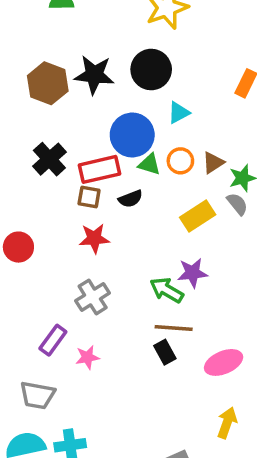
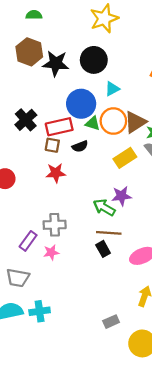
brown hexagon: (48, 83) -> (29, 52), moved
orange circle: (180, 161) -> (113, 121), size x1.5
brown triangle: (213, 163) -> (135, 122), size x1.5
gray cross: (93, 297) -> (55, 225), moved, turned 30

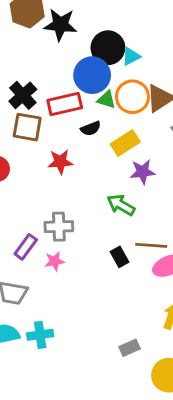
black circle: (94, 60) -> (108, 48), moved
brown square: (52, 145) -> (27, 127), moved, size x1.5
yellow rectangle: (125, 158) -> (125, 143), moved
purple star: (121, 196) -> (143, 172), moved
brown line: (109, 233) -> (151, 245), moved

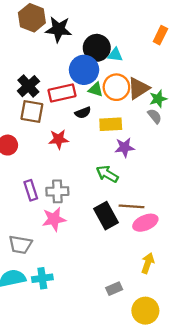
cyan triangle: (131, 56) -> (115, 55), turned 35
yellow rectangle: (125, 143) -> (111, 124), turned 30
purple rectangle: (26, 247) -> (31, 190), moved, turned -54
black rectangle: (119, 257) -> (106, 216), size x1.6
pink star: (55, 261) -> (54, 219), size x1.5

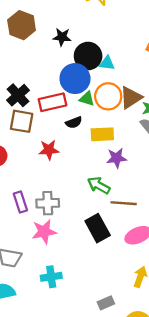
black star: (59, 29) -> (62, 37), moved, size x0.7
brown line: (131, 206) -> (124, 203), moved
cyan cross: (42, 278) -> (51, 277), moved

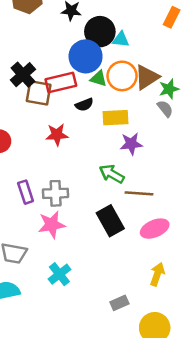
brown square: (22, 121) -> (39, 93), moved
cyan cross: (51, 277) -> (59, 274), turned -30

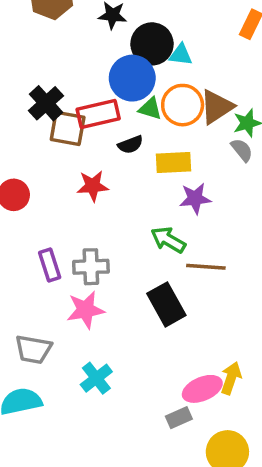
pink ellipse: (155, 229) -> (202, 389), moved

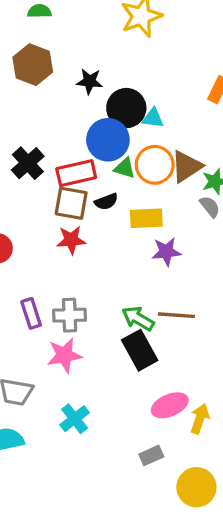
brown square: (68, 128) -> (71, 203), moved
green arrow: (168, 240) -> (138, 318), moved
pink ellipse: (202, 389) -> (170, 405), moved

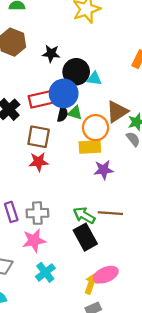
orange circle: (155, 165) -> (96, 128), moved
red rectangle: (76, 173) -> (42, 99), moved
black semicircle: (106, 202) -> (62, 114), moved, turned -56
cyan cross: (75, 419) -> (45, 272), moved
yellow arrow: (200, 419) -> (91, 284), moved

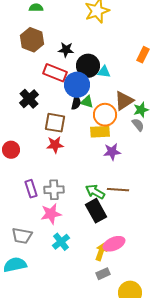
red rectangle: (42, 99) -> (55, 73), moved, turned 35

